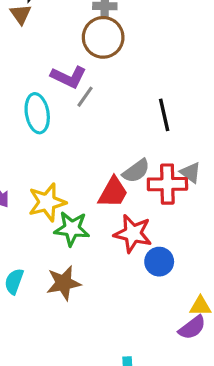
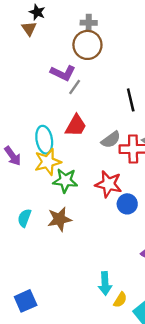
cyan ellipse: (37, 113) -> (44, 140), moved
red trapezoid: (113, 192) -> (76, 126), moved

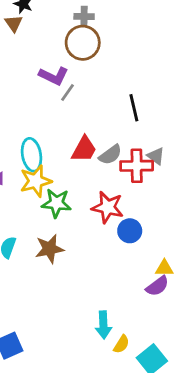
red trapezoid: (76, 126) -> (84, 149), moved

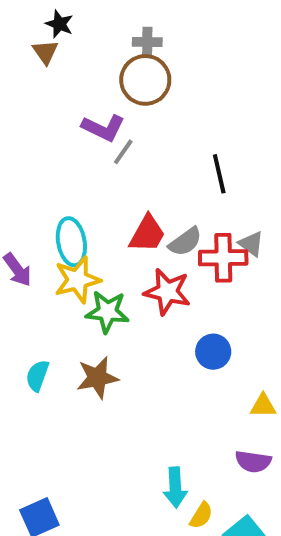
red star: (108, 207) -> (167, 292), moved
purple semicircle: (157, 286) -> (253, 462), moved, turned 45

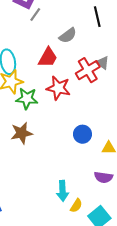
black line: (219, 174) -> (97, 17), moved
gray semicircle: (185, 242) -> (68, 35), moved
red cross: (223, 258) -> (88, 70), turned -30
blue circle: (213, 352) -> (82, 134), moved

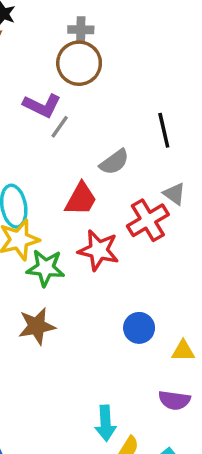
gray triangle: (102, 63) -> (174, 194), moved

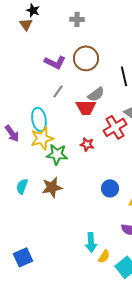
brown circle: (79, 63) -> (86, 58), moved
gray line: (60, 127) -> (58, 91), moved
red trapezoid: (81, 199) -> (86, 107), moved, turned 60
red star: (98, 250) -> (87, 144), size x0.6

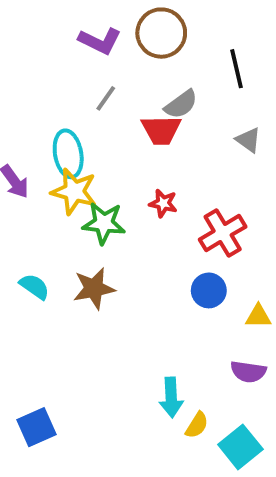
red cross: (115, 127) -> (223, 233), moved
yellow star: (42, 138) -> (74, 191), turned 30
cyan semicircle: (22, 186) -> (34, 287), turned 105

